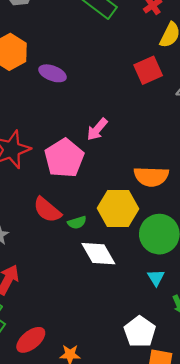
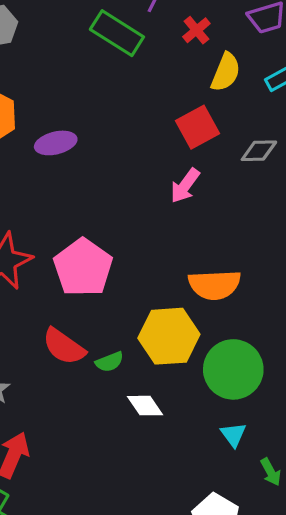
purple ellipse: (53, 73) -> (56, 143), turned -30
pink arrow: (97, 129) -> (185, 186), moved
white diamond: (98, 254) -> (145, 406), size x0.7

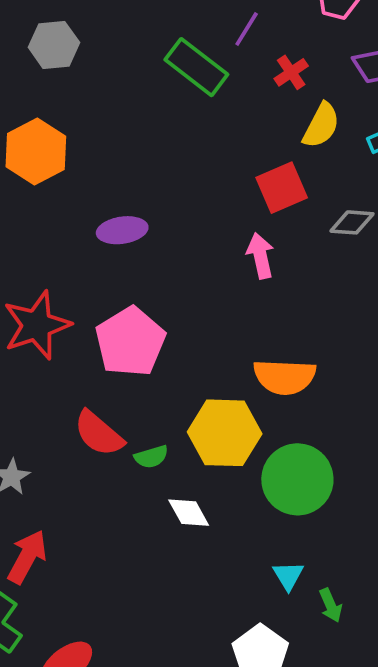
purple ellipse: (56, 143) -> (122, 230), moved
pink arrow: (185, 186) -> (260, 256), turned 126
cyan triangle: (233, 435) -> (288, 576), moved

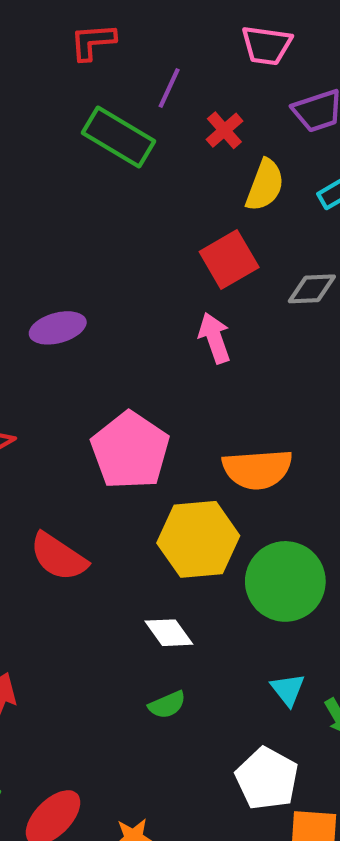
pink pentagon: (130, 342) -> (130, 451), moved
green semicircle: (151, 457) -> (167, 705), moved

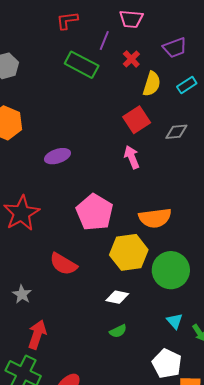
pink trapezoid: (267, 45) -> (131, 19), moved
white diamond: (169, 633) -> (117, 297), turned -40

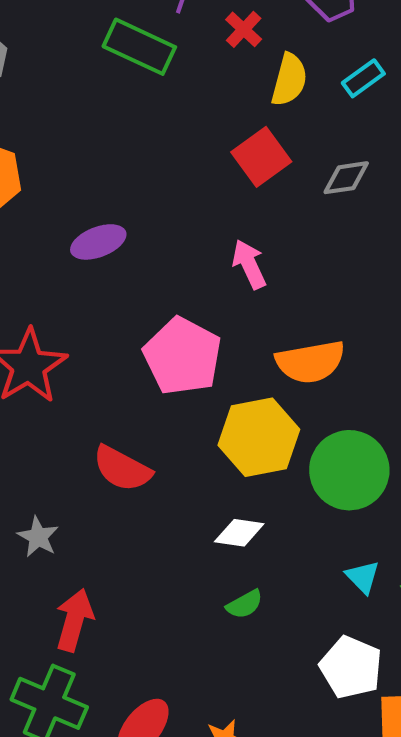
pink arrow: (132, 157) -> (249, 264), moved

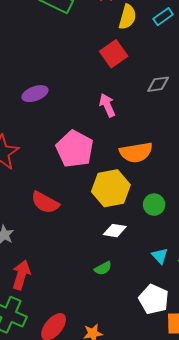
gray diamond: (346, 178) -> (158, 84), moved
green circle: (349, 470) -> (154, 205), size x0.6
white diamond: (239, 533) -> (115, 231), moved

